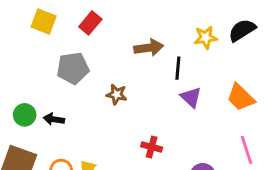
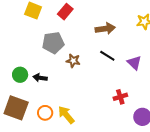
black line: (178, 68) -> (107, 56), moved, turned -63
brown star: (117, 94) -> (73, 61), moved
red cross: (152, 147) -> (120, 97), moved, turned -32

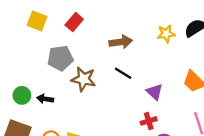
brown star: (73, 61) -> (84, 79), size x1.5
purple triangle: (134, 63) -> (154, 92), moved
red cross: (120, 97) -> (149, 121), moved

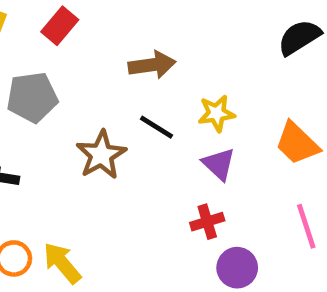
yellow star: (166, 34) -> (216, 113), moved
brown star: (84, 79) -> (101, 155), moved, turned 30

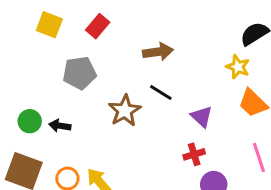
yellow star: (216, 113) -> (238, 67), moved, turned 30

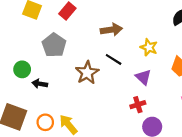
yellow star: (238, 67) -> (149, 47), moved
gray pentagon: (79, 73) -> (54, 45), turned -30
green circle: (30, 121) -> (22, 69), moved

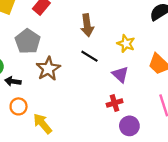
brown arrow: (111, 30) -> (87, 25), turned 90
brown star: (87, 73) -> (48, 69), moved
orange circle: (45, 122) -> (19, 106), moved

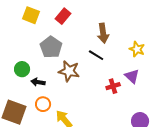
black line: (89, 56) -> (96, 55), moved
brown star: (48, 69) -> (69, 71), turned -30
red cross: (115, 103) -> (113, 86), moved

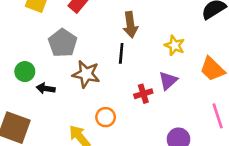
black line: (96, 55) -> (121, 53), turned 63
purple triangle: (132, 76) -> (168, 81), turned 35
orange circle: (43, 104) -> (106, 117), moved

